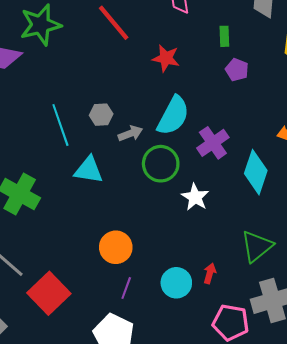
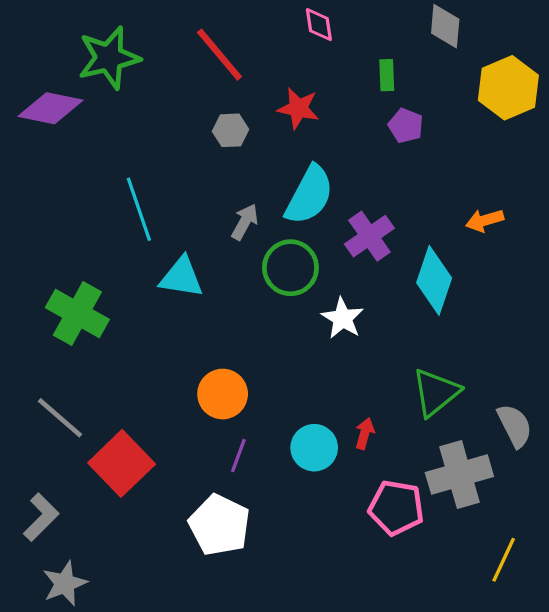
gray hexagon: (101, 115) -> (230, 130), moved
gray arrow: (130, 133) -> (245, 222), turned -40

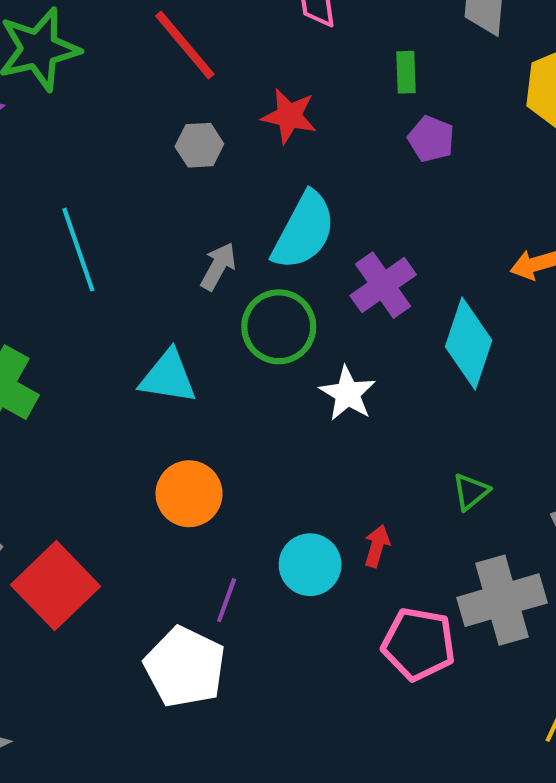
cyan triangle: (182, 277) -> (168, 377), moved
green triangle: (436, 392) -> (471, 492), size x0.6
purple line: (238, 456) -> (227, 600), moved

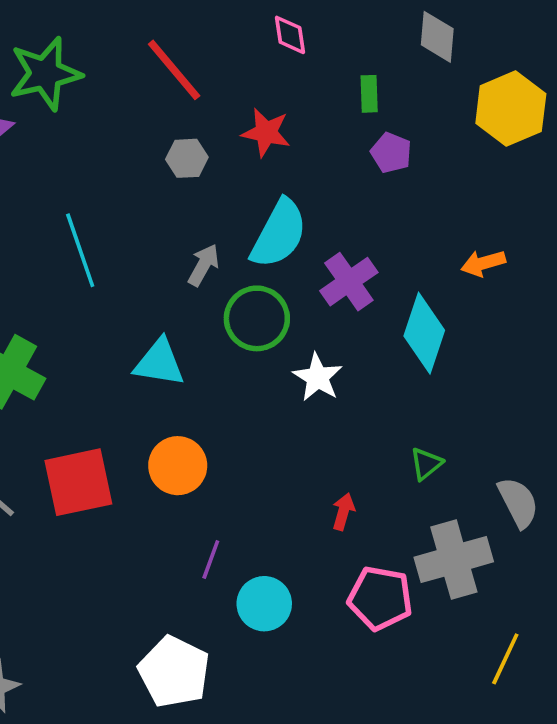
cyan circle: (310, 565) -> (264, 604), moved
red square: (55, 586) -> (78, 482), moved, turned 32
white pentagon: (185, 667) -> (174, 672), moved

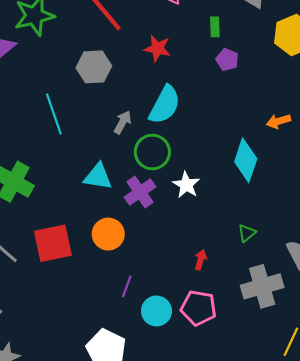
gray hexagon: (187, 158) -> (94, 67), moved, size x1.5
purple cross: (349, 282) -> (140, 192), moved
pink pentagon: (380, 598) -> (199, 308), moved

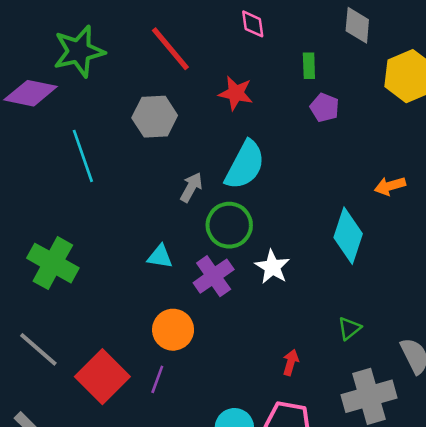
cyan line: (54, 114) -> (83, 156), moved
cyan triangle: (98, 177) -> (160, 257), size x0.7
red square: (53, 243) -> (102, 377), moved, turned -33
purple line: (127, 286) -> (157, 379), moved

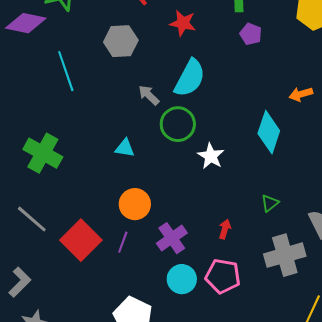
gray arrow: (191, 187) -> (149, 95), turned -75
purple cross: (214, 276) -> (172, 238), moved

